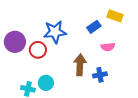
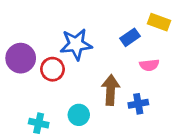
cyan circle: (46, 83) -> (79, 115), moved

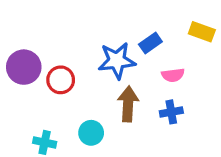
yellow rectangle: (159, 22) -> (202, 32), moved
blue star: (76, 44) -> (117, 61), moved
blue cross: (138, 104) -> (171, 112), moved

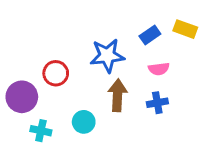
blue rectangle: (150, 43) -> (150, 35), moved
purple circle: (24, 67) -> (22, 97), moved

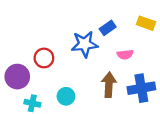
blue rectangle: (150, 35) -> (108, 28), moved
brown arrow: (118, 95) -> (109, 85), moved
blue cross: (157, 103) -> (141, 88), moved, size x1.6

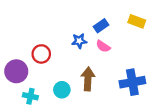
blue star: (85, 44) -> (79, 41), size x0.6
pink semicircle: (125, 55) -> (103, 46), moved, turned 40
brown arrow: (109, 85) -> (88, 79), moved

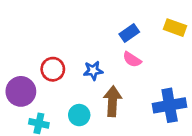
blue star: (79, 41) -> (93, 71), moved

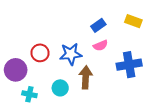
pink semicircle: (132, 59) -> (100, 45), turned -56
blue star: (93, 71) -> (71, 54), size x1.5
blue cross: (170, 105) -> (129, 65), moved

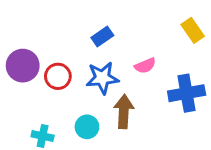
yellow rectangle: (133, 21) -> (193, 30), turned 35
blue rectangle: (98, 25) -> (102, 37), moved
purple circle: (16, 70) -> (23, 66), moved

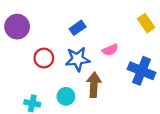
purple circle: (23, 66) -> (17, 27), moved
blue cross: (187, 93) -> (142, 71), turned 32

